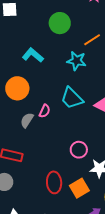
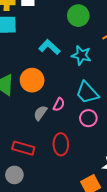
cyan star: (76, 61) -> (81, 55), moved
pink circle: (79, 150) -> (88, 118), moved
red ellipse: (54, 182) -> (61, 144), moved

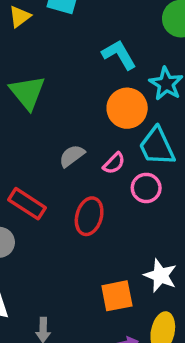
orange circle: (32, 80) -> (127, 108), moved
pink semicircle: (59, 104) -> (114, 163), moved

